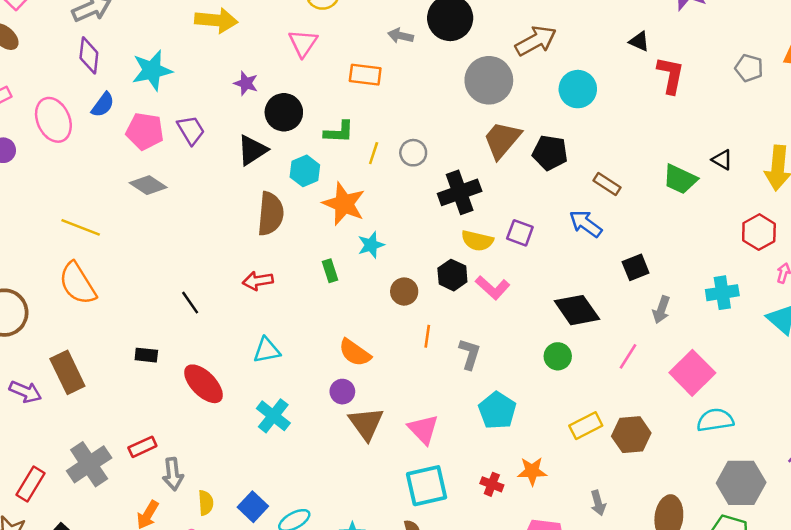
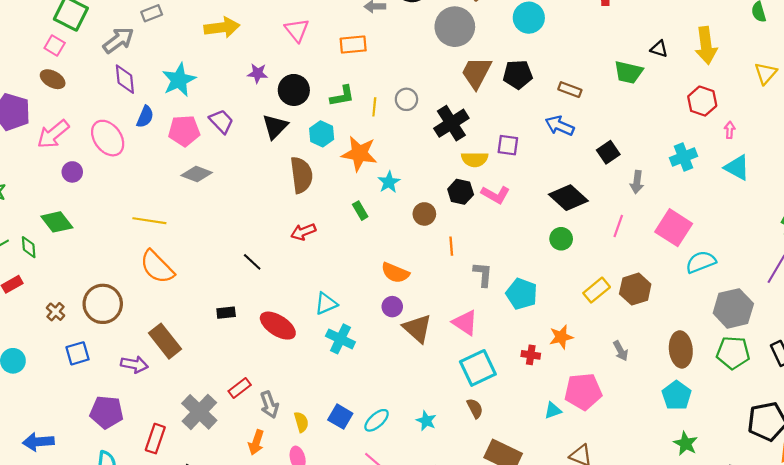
cyan triangle: (267, 350) -> (326, 304), moved
gray L-shape: (470, 354) -> (483, 274), moved

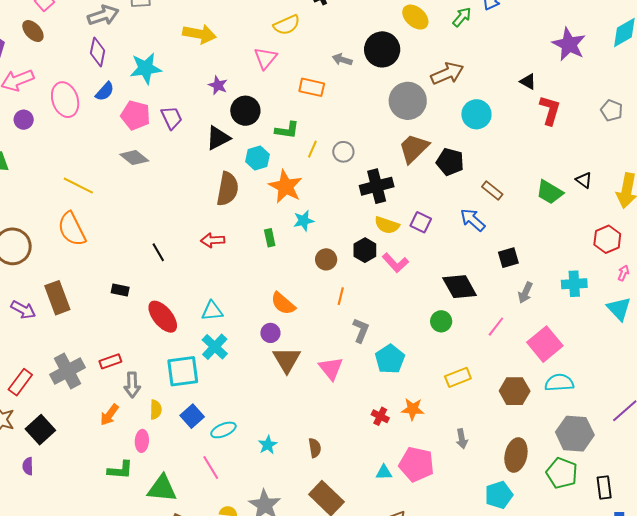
brown hexagon: (635, 289) -> (515, 391), moved
cyan square: (478, 368) -> (183, 371), moved

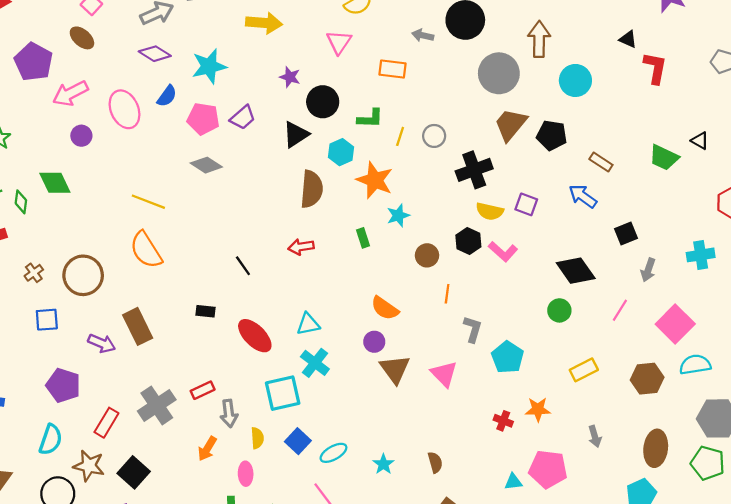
purple diamond: (98, 52) -> (155, 54), turned -64
brown arrow: (447, 73) -> (539, 39), turned -60
purple trapezoid: (172, 118) -> (243, 117), turned 80

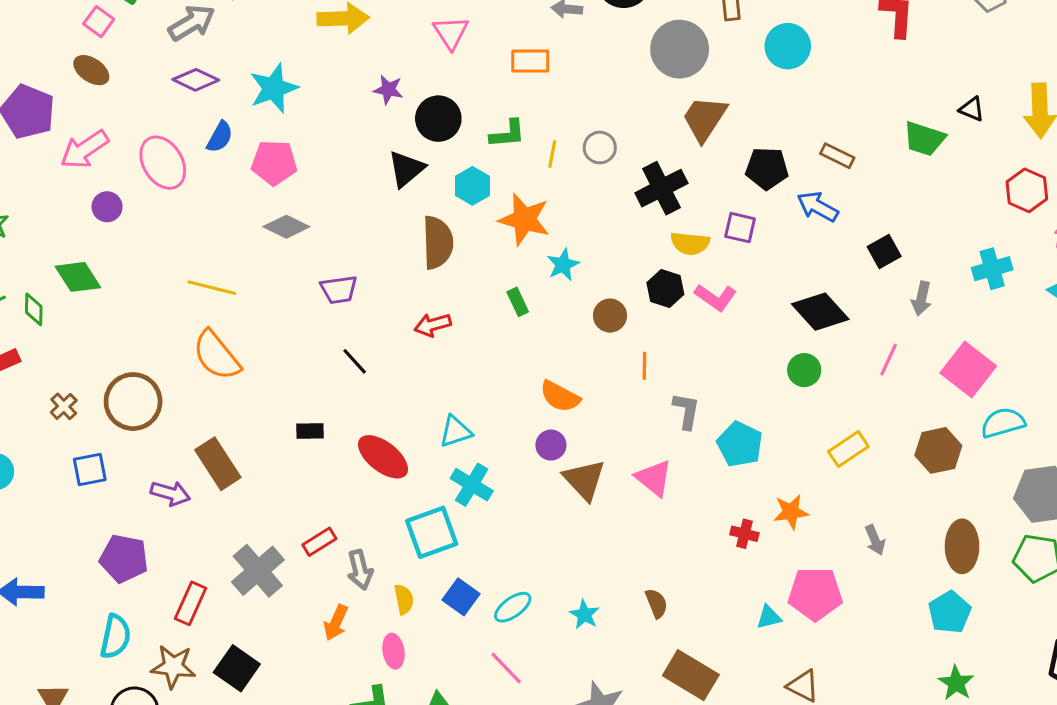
purple trapezoid: (243, 117) -> (339, 290), moved, turned 40
black pentagon: (552, 135) -> (767, 168), moved

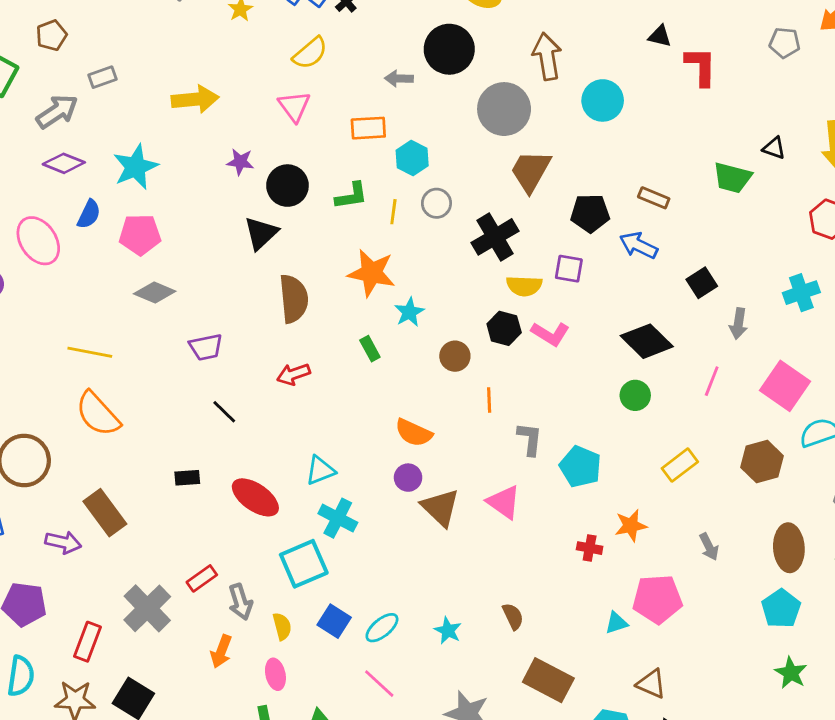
cyan hexagon: (472, 186) -> (412, 158), moved

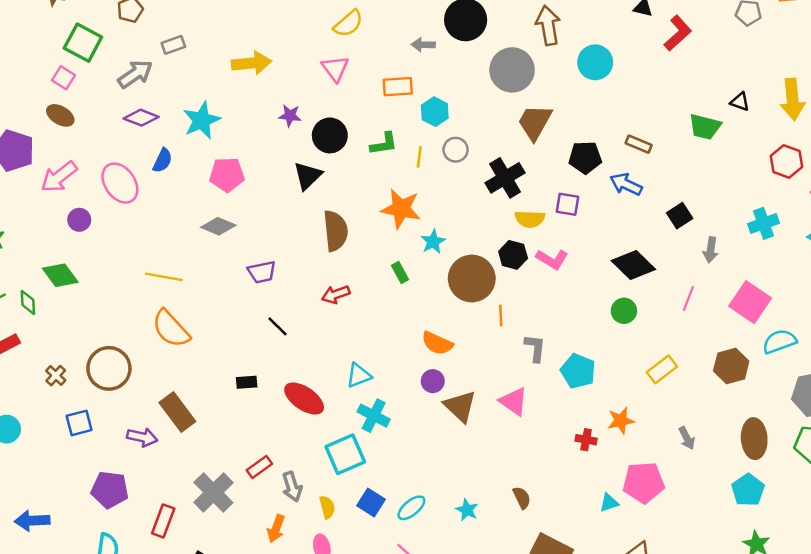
red L-shape: (701, 66) -> (678, 33), turned 48
pink pentagon: (140, 235) -> (227, 175), moved
brown circle: (455, 356) -> (472, 278), size x1.8

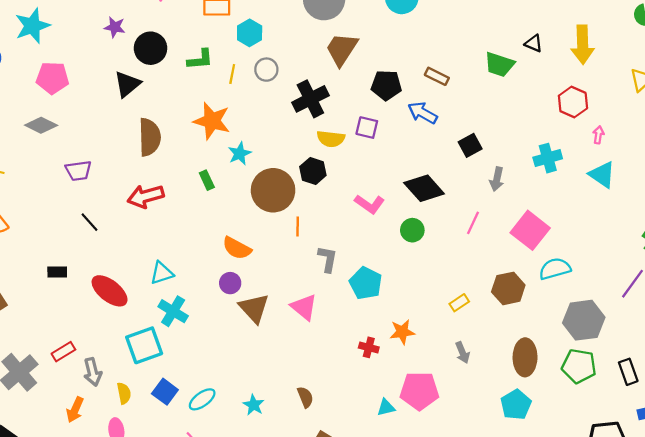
pink L-shape: (552, 259) -> (370, 204), moved
red arrow: (336, 294) -> (146, 196), size x1.4
yellow rectangle: (662, 369) -> (459, 303), moved, size x0.7

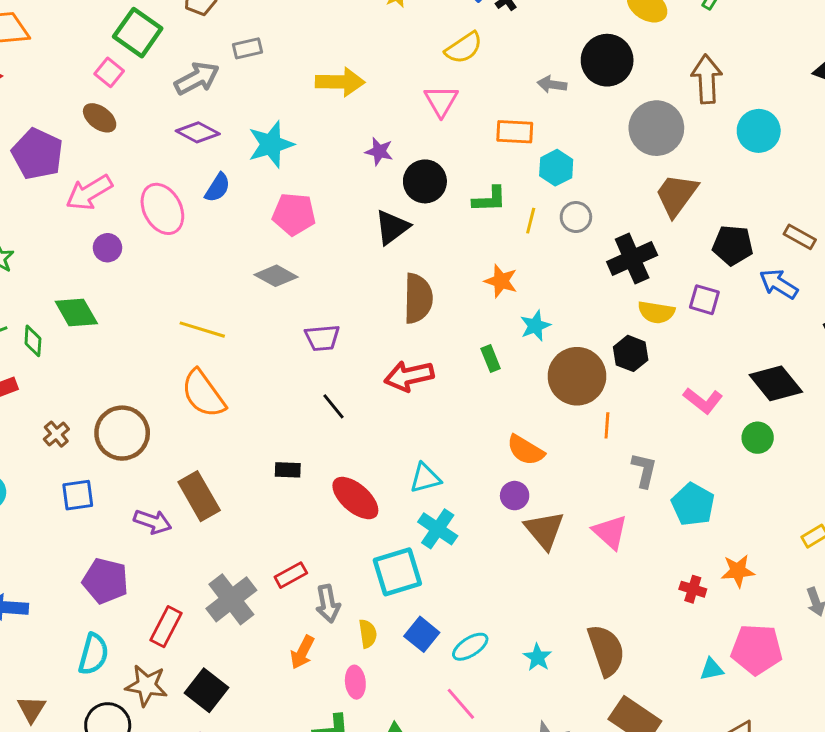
orange star: (212, 121) -> (501, 281), size x0.7
brown semicircle: (305, 397) -> (606, 650), size x1.8

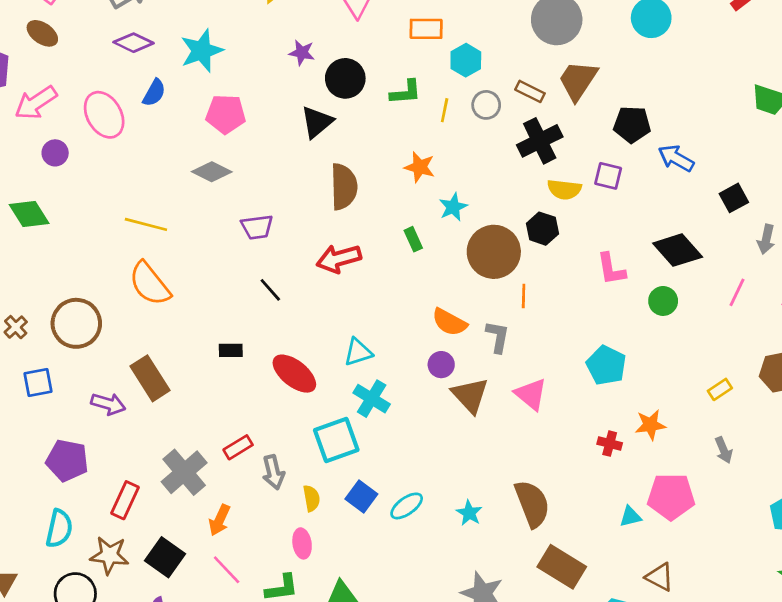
brown rectangle: (800, 237) -> (530, 91), moved
pink L-shape: (703, 401) -> (611, 269), turned 45
gray L-shape: (644, 470) -> (498, 337), moved
orange arrow: (302, 652) -> (219, 520), moved
pink line: (461, 704) -> (227, 570), moved

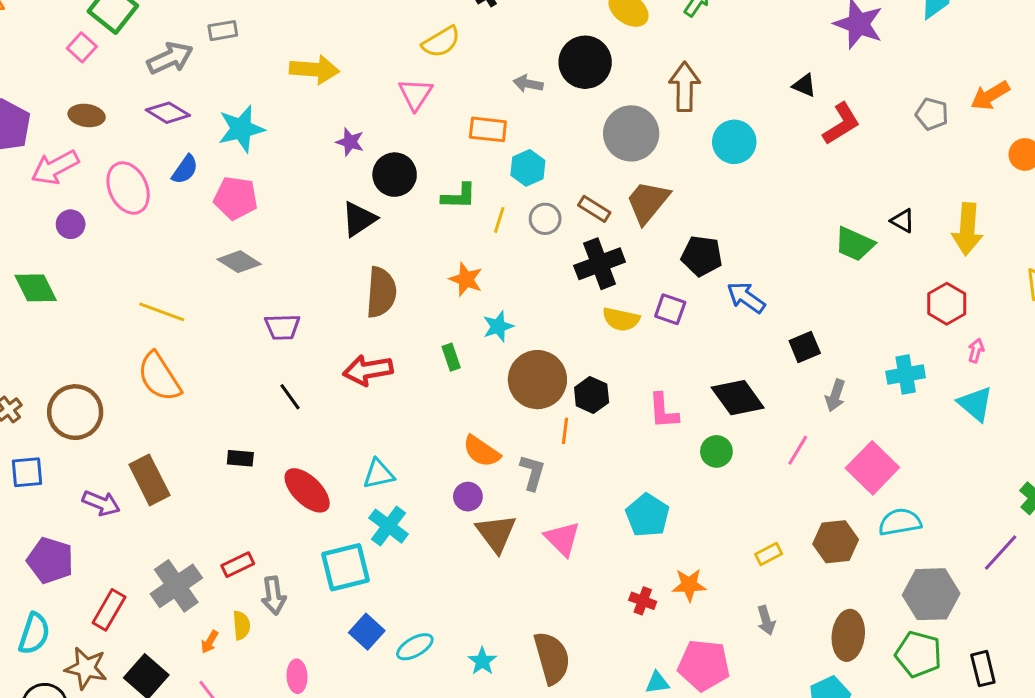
brown ellipse: (42, 33) -> (87, 115), moved, turned -32
pink pentagon: (226, 114) -> (236, 198), moved
black hexagon: (542, 229) -> (592, 395), moved
yellow semicircle: (311, 498) -> (241, 625), moved
orange arrow: (219, 520) -> (210, 642), size x0.7

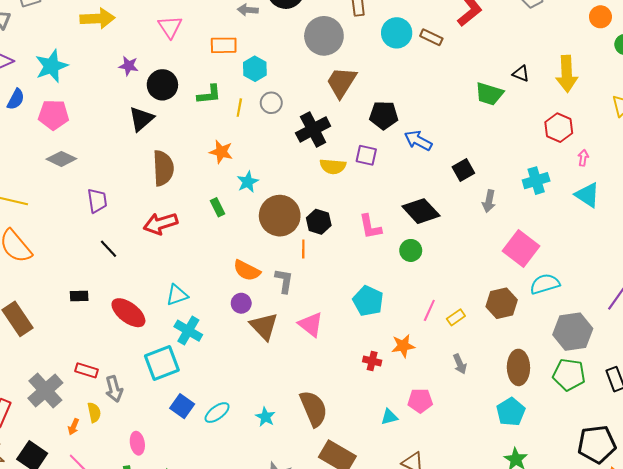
brown rectangle: (594, 209) -> (431, 37), moved
purple trapezoid: (282, 327) -> (97, 201), turned -90
pink line: (798, 450) -> (429, 310), moved
red rectangle: (238, 565) -> (86, 370), turned 50
pink pentagon: (704, 665) -> (420, 401), size x0.7

